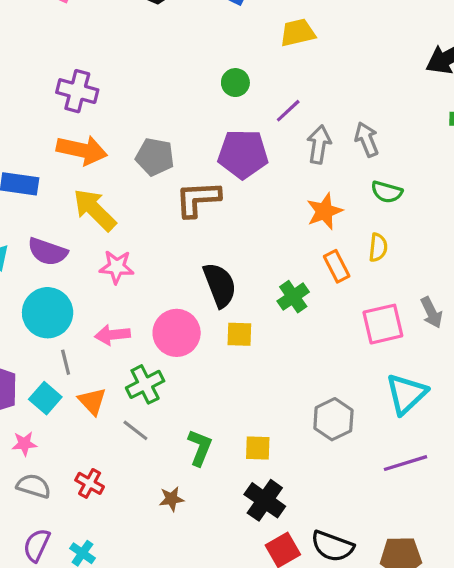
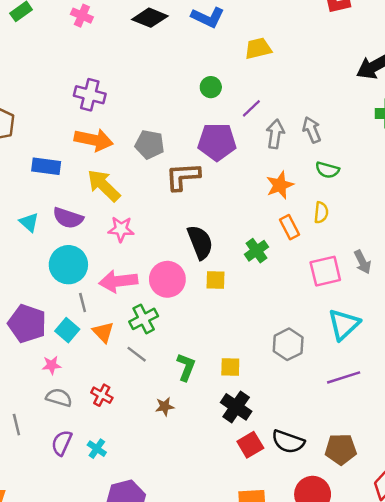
pink arrow: (113, 335) -> (118, 281), size x1.4

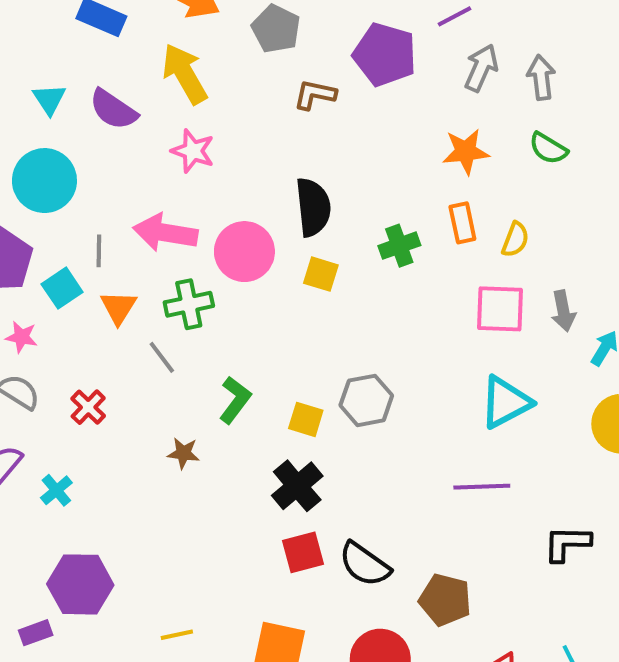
brown L-shape: (183, 177) -> (315, 95), size x0.7
yellow semicircle: (321, 212) -> (515, 240), moved
cyan circle: (68, 265) -> (44, 181), moved
gray hexagon: (288, 344) -> (366, 400), moved

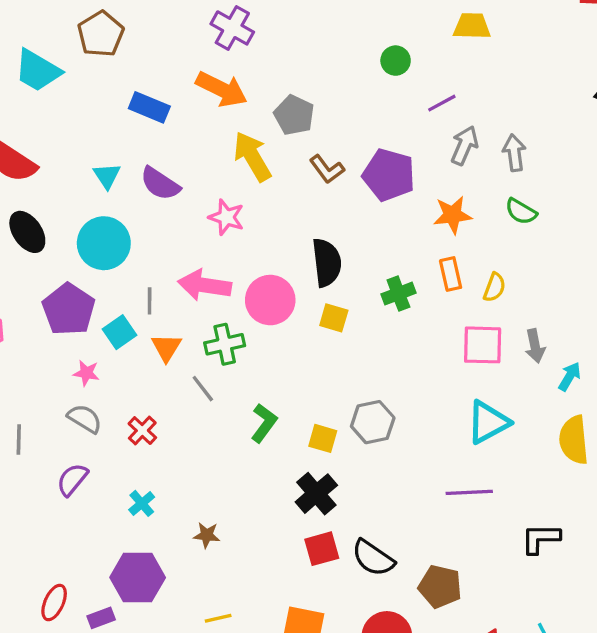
purple pentagon: (385, 54) -> (389, 175), moved
yellow arrow: (185, 74) -> (252, 157), moved
brown L-shape: (315, 95) -> (327, 169), turned -138
brown star: (183, 453) -> (207, 535), moved
cyan cross: (56, 490) -> (142, 503), moved

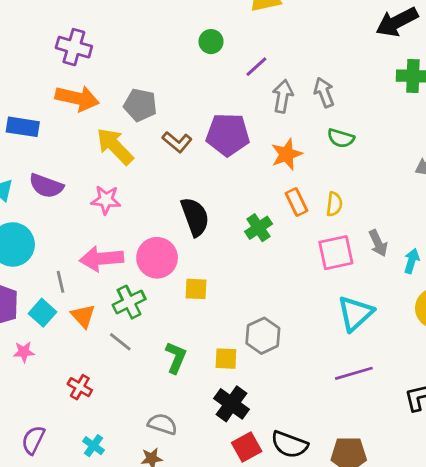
yellow square: (334, 318) -> (196, 289), moved
gray semicircle: (85, 419) -> (162, 424), moved

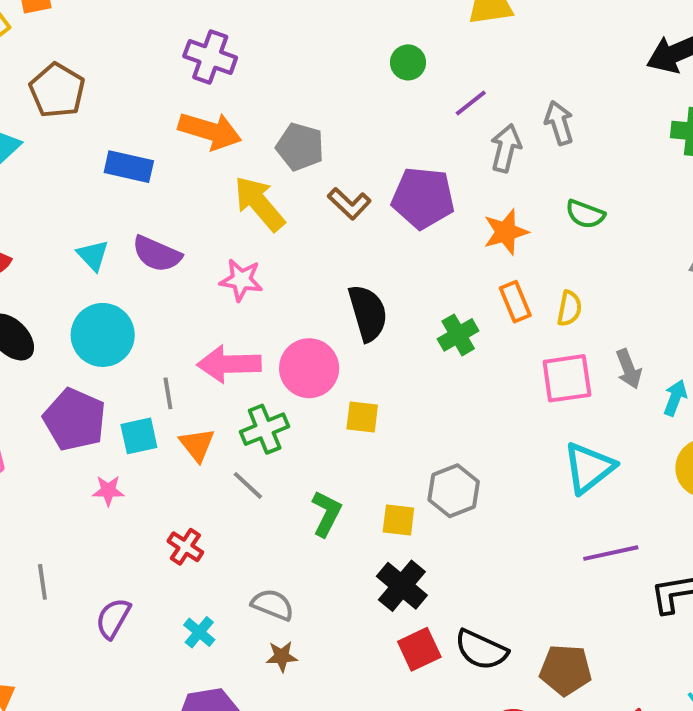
gray arrow: (324, 92) -> (559, 123), moved
cyan square: (42, 313) -> (139, 436), turned 32
purple line: (354, 373) -> (611, 553), moved
gray semicircle: (162, 424) -> (273, 605), moved

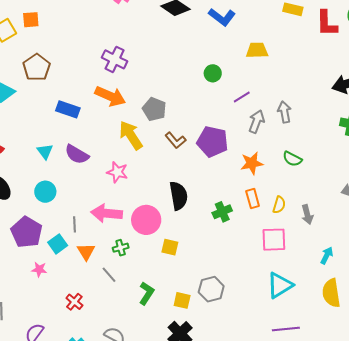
cyan circle: (103, 335) -> (45, 192), size x0.7
gray arrow: (629, 369) -> (307, 214), moved
green cross: (265, 429) -> (121, 248), size x0.7
cyan square: (139, 436) -> (58, 244), turned -30

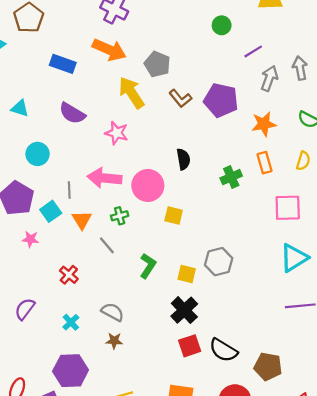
cyan triangle: (45, 151) -> (20, 108), moved, turned -36
black semicircle: (178, 196) -> (183, 159), size x0.7
yellow semicircle: (279, 205) -> (303, 161), moved

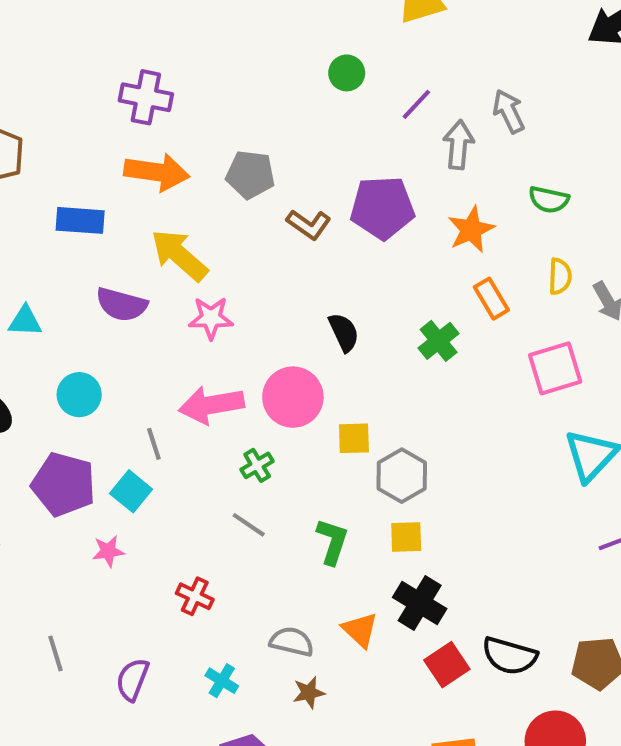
yellow arrow: (131, 93) -> (179, 255), moved
orange triangle: (82, 220) -> (360, 630), moved
gray hexagon: (219, 262) -> (402, 476), moved

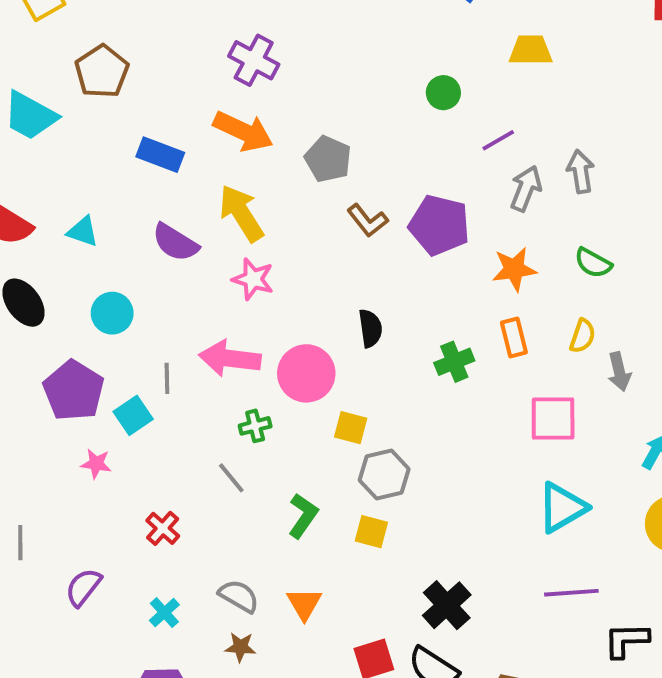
black cross: (420, 603) -> (447, 605), moved

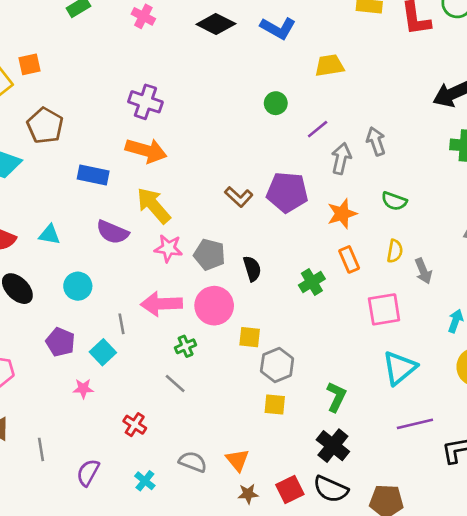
gray pentagon: (328, 159) -> (209, 255), moved
purple pentagon: (74, 391) -> (60, 342), size x0.7
green L-shape: (303, 516) -> (336, 397), moved
brown star: (240, 647) -> (248, 494), moved

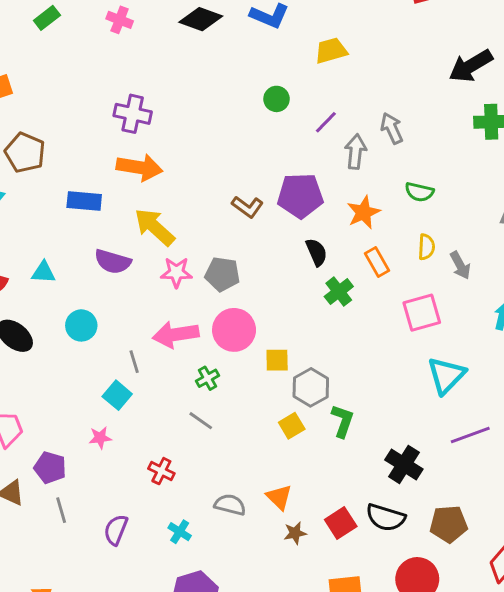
black semicircle: (252, 269) -> (316, 252), moved
purple pentagon: (60, 342) -> (50, 468), moved
green L-shape: (336, 397) -> (343, 421), moved
yellow square: (275, 405) -> (292, 426), moved, turned -30
black cross: (333, 446) -> (404, 464), moved

